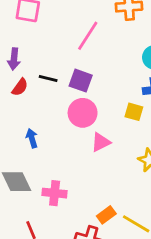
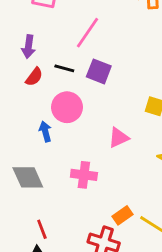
pink line: (88, 36) -> (88, 33), moved
pink circle: (83, 113) -> (67, 107), moved
pink cross: (55, 193) -> (84, 175), moved

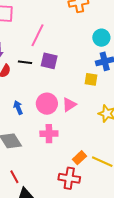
pink circle: (67, 107) -> (47, 104), moved
red line: (42, 229) -> (14, 177), moved

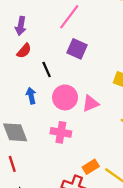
black line: (25, 62) -> (47, 70), moved, turned 48
red line: (14, 177) -> (12, 164), moved

